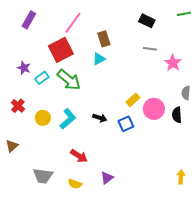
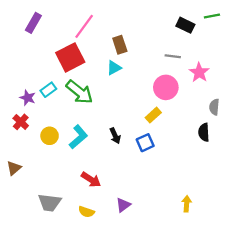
black rectangle: (147, 21) -> (185, 25), moved
purple star: (24, 68) -> (28, 98), moved
pink circle: (154, 109) -> (166, 87), moved
black arrow: (100, 118) -> (115, 136), turned 48
yellow arrow: (181, 177) -> (187, 204), moved

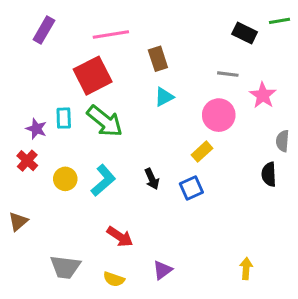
pink line: (84, 26) -> (111, 35), turned 45
cyan triangle: (114, 68) -> (164, 97), moved
cyan rectangle: (48, 90) -> (64, 118), turned -56

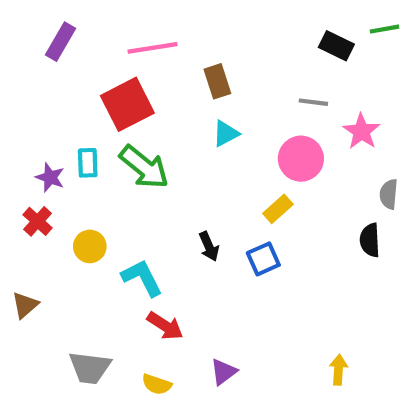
cyan L-shape: (103, 180) -> (142, 278), moved, turned -76

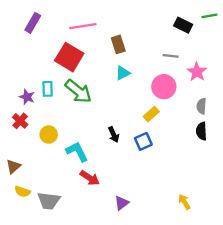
red square: (127, 104) -> (69, 57), turned -32
gray semicircle: (389, 194) -> (201, 106), moved
yellow arrow: (339, 370) -> (184, 202), turned -35
yellow semicircle: (157, 384) -> (22, 192), moved

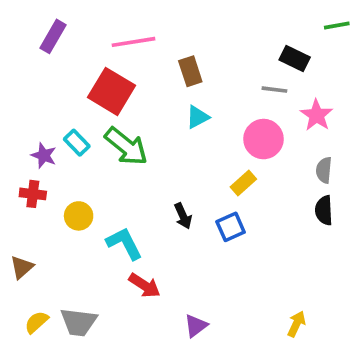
black rectangle: (183, 25) -> (295, 58), moved
cyan rectangle: (48, 89) -> (77, 143), turned -42
red cross: (20, 121) -> (33, 194), turned -35
yellow semicircle: (22, 192) -> (36, 322), moved, turned 119
yellow arrow: (184, 202) -> (296, 324), turned 56

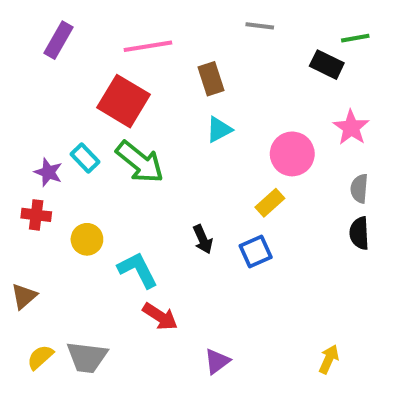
green line: (337, 26) -> (355, 38), moved
gray line: (274, 90) -> (260, 26), moved

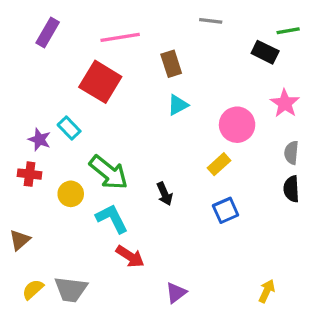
green arrow: (140, 162) -> (109, 172), moved
blue square: (256, 251) -> (226, 210), moved

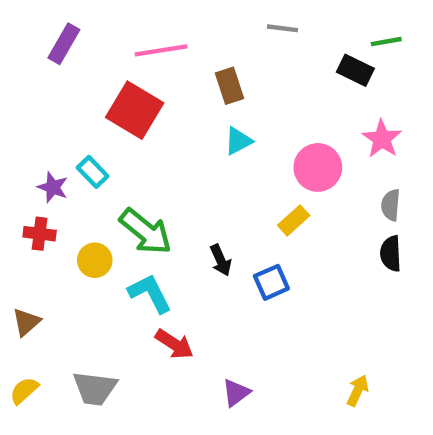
blue square: (226, 210) -> (271, 282), moved
yellow semicircle: (33, 289) -> (24, 391), moved

